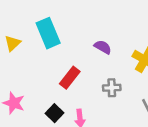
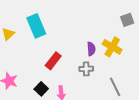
purple semicircle: (103, 47) -> (91, 49), moved, turned 56

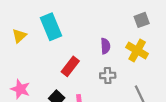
gray square: (127, 20) -> (142, 20), moved
purple semicircle: (91, 49) -> (105, 46), moved

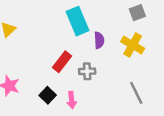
cyan rectangle: (51, 27) -> (78, 21), moved
gray cross: (108, 75) -> (87, 71), moved

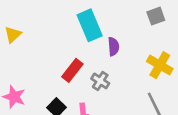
yellow cross: (133, 45) -> (160, 65), moved
gray cross: (87, 71) -> (100, 81), turned 35

